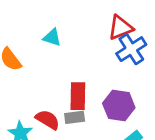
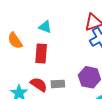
red rectangle: (78, 96) -> (41, 54), moved

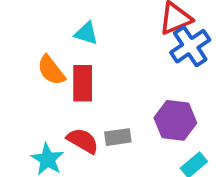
orange semicircle: (15, 41) -> (51, 70), moved

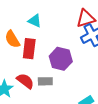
purple hexagon: (175, 120) -> (61, 59), moved

